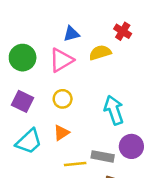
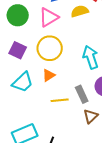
yellow circle: (63, 99) -> (50, 48), size x1.6
gray rectangle: (103, 156) -> (82, 94), turned 54

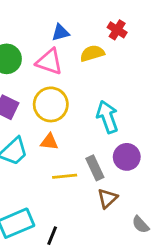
pink triangle: (49, 17) -> (49, 62), turned 50
orange triangle: (49, 75) -> (49, 142), turned 40

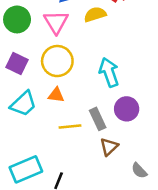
pink triangle: (49, 62) -> (56, 22), turned 40

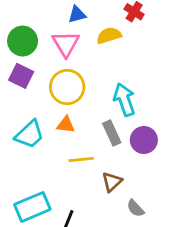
purple square: (17, 64) -> (21, 76), moved
gray rectangle: (98, 119) -> (112, 133), moved
brown triangle: (109, 147) -> (112, 182), moved
gray semicircle: (139, 171) -> (135, 208), moved

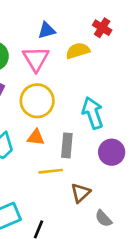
gray rectangle: (112, 133) -> (67, 145), moved, turned 30

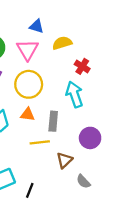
red cross: (102, 28) -> (82, 66), moved
blue triangle: (47, 30) -> (36, 26), turned 32
purple circle: (112, 152) -> (90, 138), moved

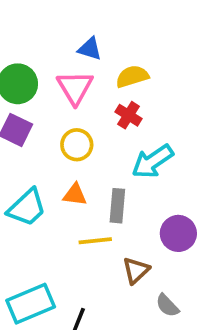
red cross: (82, 66) -> (128, 115), moved
yellow circle: (29, 84) -> (77, 145), size x0.7
cyan arrow: (74, 94) -> (153, 161), turned -105

